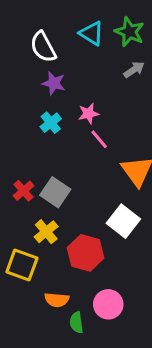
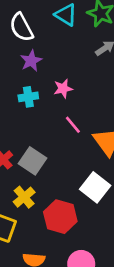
purple star: (54, 83) -> (31, 61), turned 30
cyan cross: (51, 123) -> (28, 97), turned 30
pink line: (99, 139) -> (73, 125), moved

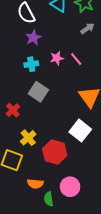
pink line: (73, 125) -> (76, 59), moved
gray square: (32, 161) -> (38, 92), moved

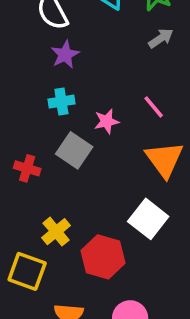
pink star: (57, 58) -> (107, 121), moved
pink line: (76, 59) -> (154, 107), moved
red cross: (13, 110) -> (27, 168), moved, turned -32

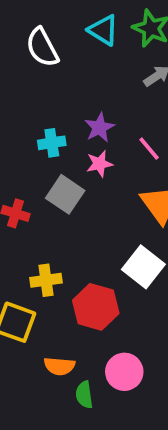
purple star: (65, 55) -> (99, 128), moved
yellow cross: (56, 232) -> (46, 280), turned 32

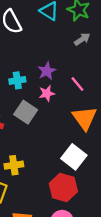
red hexagon: (96, 307) -> (63, 188), moved

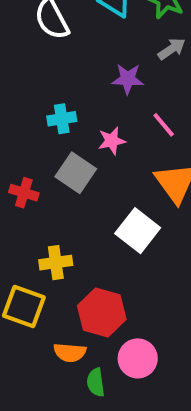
purple star: (47, 71) -> (128, 79), moved, turned 30
white square: (74, 157) -> (138, 231), moved
red hexagon: (63, 188) -> (102, 313), moved

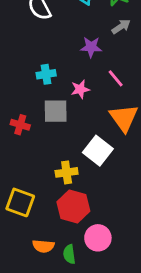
gray square: (76, 173) -> (56, 111), turned -35
yellow cross: (56, 263) -> (67, 172), moved
orange semicircle: (70, 352) -> (43, 246), moved

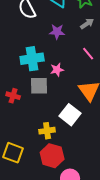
purple star: (91, 47) -> (57, 32), moved
cyan cross: (46, 74) -> (32, 59), size x1.6
pink line: (116, 78) -> (88, 54), moved

